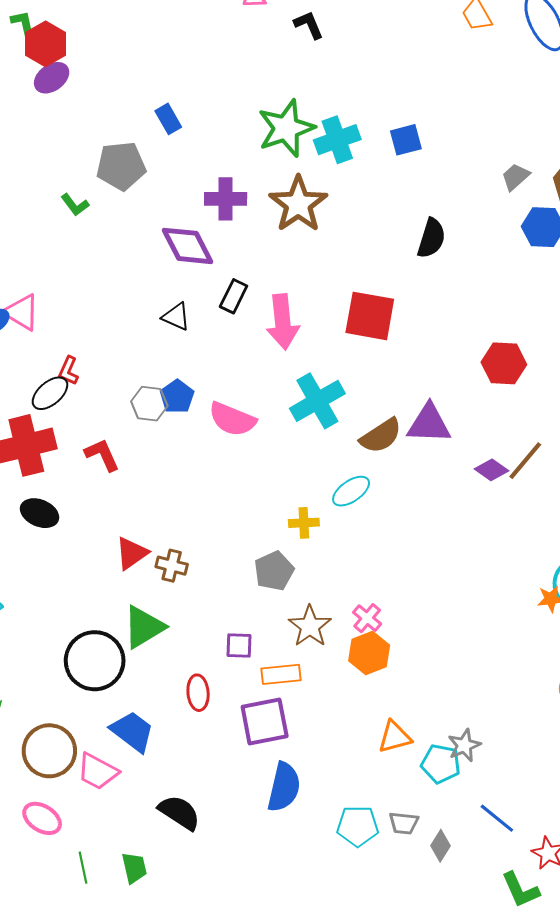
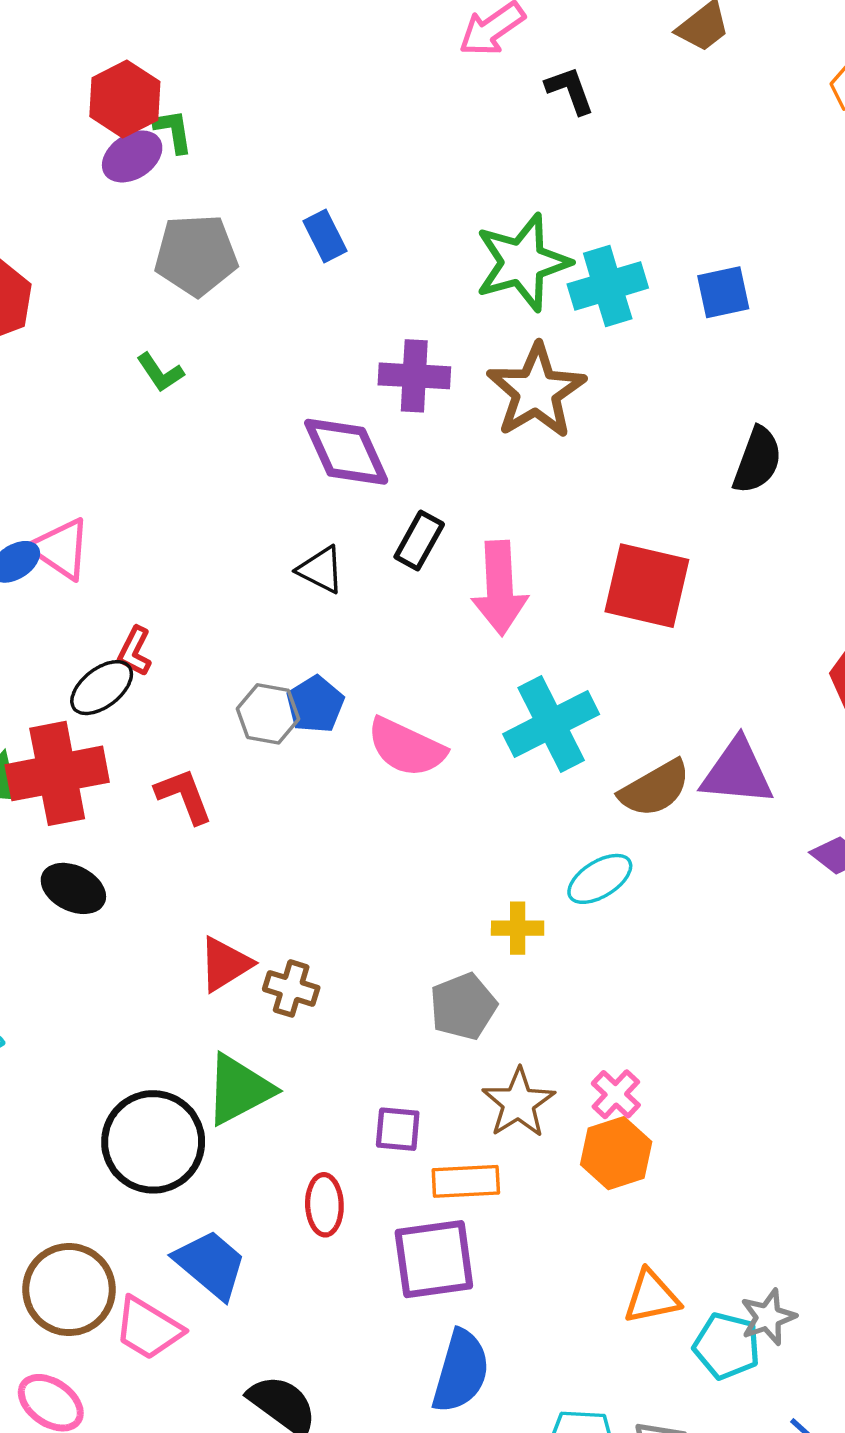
green L-shape: (23, 23) -> (173, 131), moved
gray pentagon: (121, 166) -> (196, 255), moved

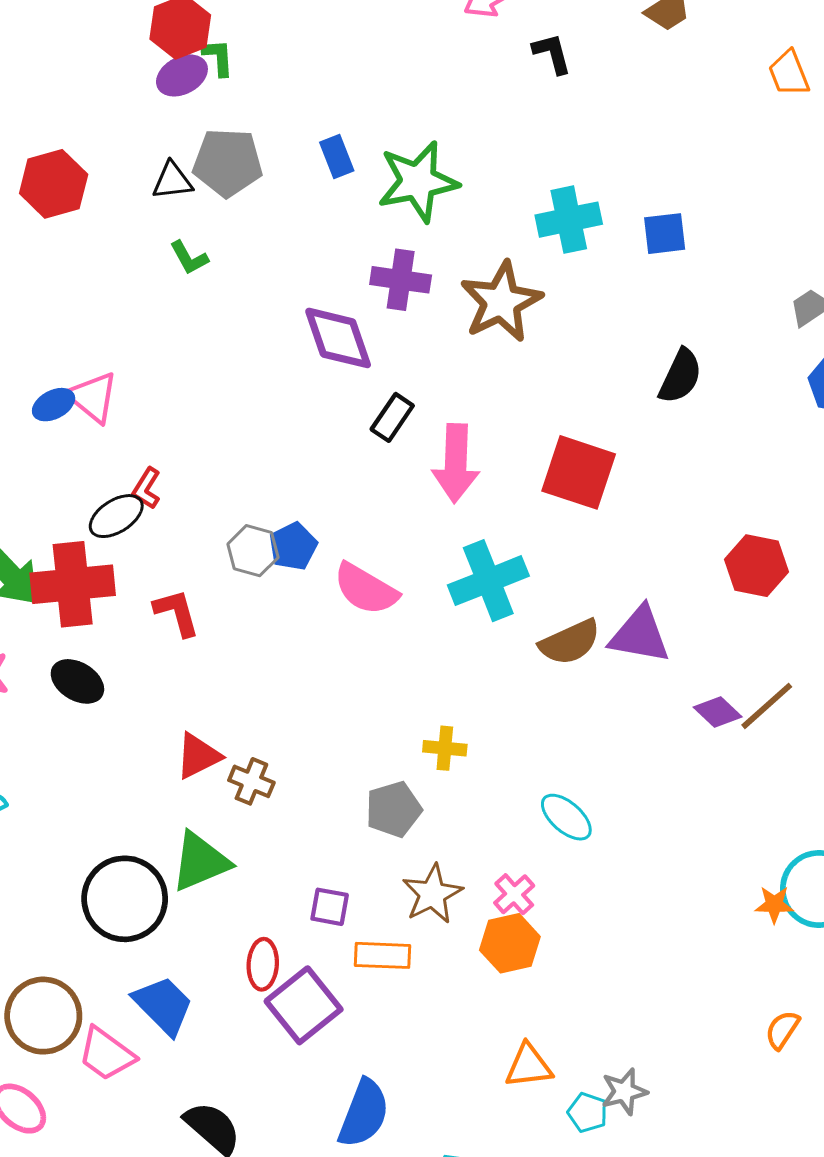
green star: (522, 262) -> (418, 181), moved
black triangle: (321, 570) -> (172, 181), moved, turned -39
cyan ellipse: (600, 879) -> (566, 817), moved, turned 68
purple square: (434, 1259) -> (304, 1005), moved, turned -36
cyan pentagon: (727, 1346) -> (588, 1113), size x0.7

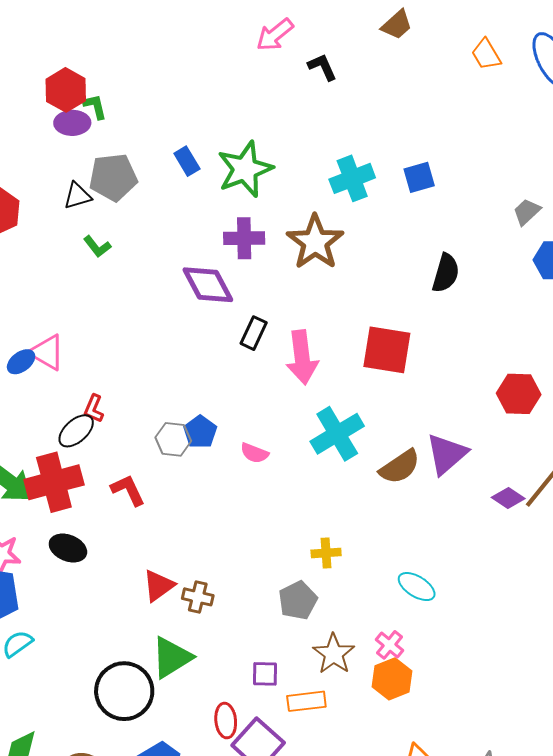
purple ellipse: (182, 75) -> (72, 123), turned 36
pink semicircle: (366, 589) -> (254, 453), size x0.6
purple triangle: (640, 635) -> (447, 454), turned -42

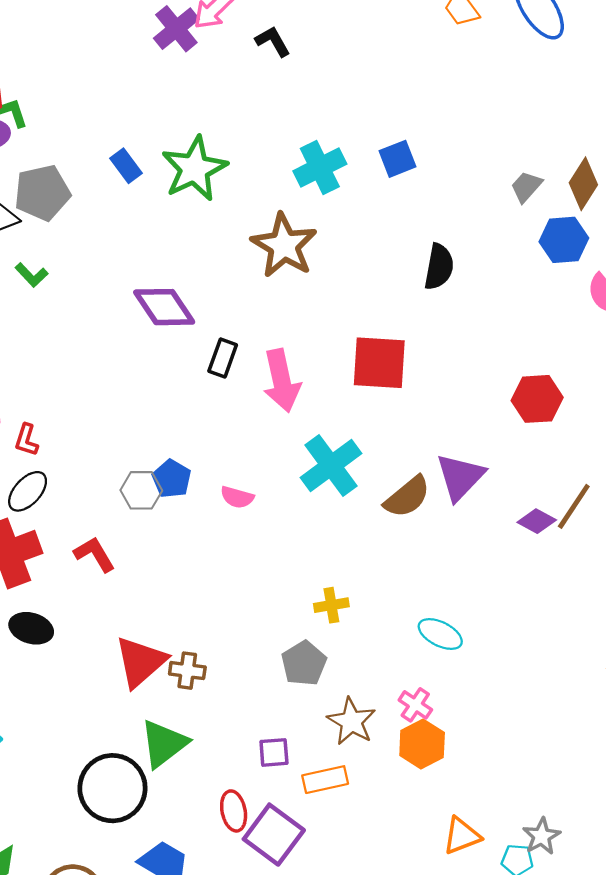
purple cross: (244, 238) -> (176, 29), moved, turned -33
red L-shape: (94, 409) -> (26, 440), moved
red triangle: (159, 586) -> (141, 662), size x1.4

